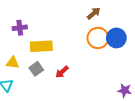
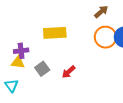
purple cross: (20, 28) -> (21, 51), moved
yellow rectangle: (41, 46) -> (55, 33), moved

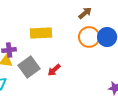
gray square: (42, 69) -> (29, 67), size x1.5

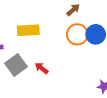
red arrow: (54, 70) -> (42, 68), turned 80

